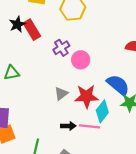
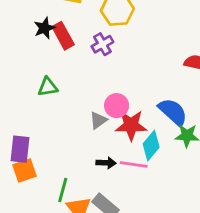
purple cross: (61, 48) -> (102, 44), moved
pink circle: (81, 60) -> (117, 106), moved
green triangle: (12, 73) -> (48, 87), moved

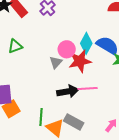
cyan diamond: (151, 146) -> (86, 43), moved
black arrow: (106, 163) -> (68, 91), size x1.5

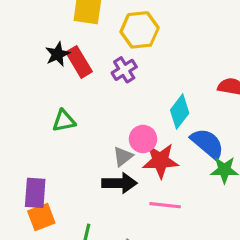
cyan diamond: (86, 43) -> (180, 112), moved
black arrow: (68, 91) -> (119, 183), moved

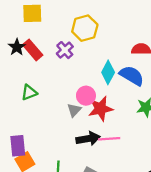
yellow hexagon: (140, 30) -> (85, 28), moved
blue semicircle: (207, 143) -> (132, 76), moved
black arrow: (119, 183) -> (88, 139), moved

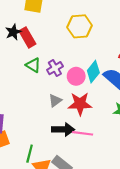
purple cross: (65, 50) -> (55, 68), moved
green triangle: (29, 92) -> (33, 65), moved, turned 42
pink circle: (86, 96) -> (76, 76), moved

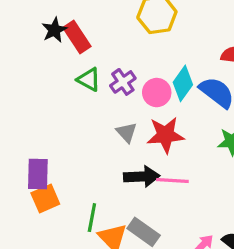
gray triangle: (55, 101) -> (127, 132), turned -32

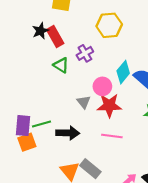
purple cross: (123, 82) -> (85, 53), moved
pink circle: (157, 93) -> (102, 86), moved
black arrow: (142, 177) -> (68, 133), moved
green line: (92, 218) -> (42, 124), moved, turned 60

